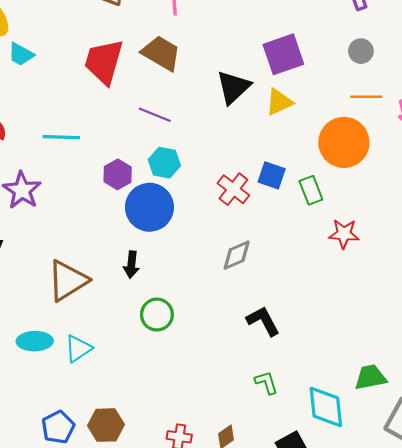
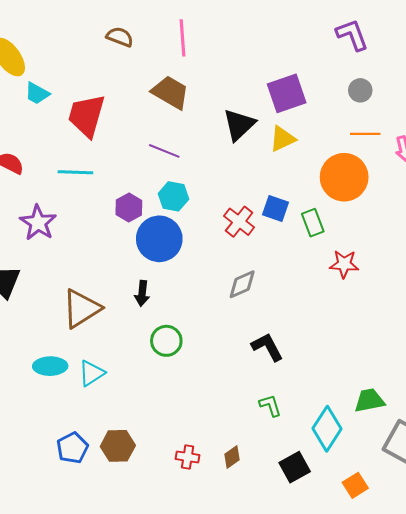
red trapezoid: (104, 62) -> (87, 116), moved
cyan diamond: (326, 407) -> (327, 429), turned 39

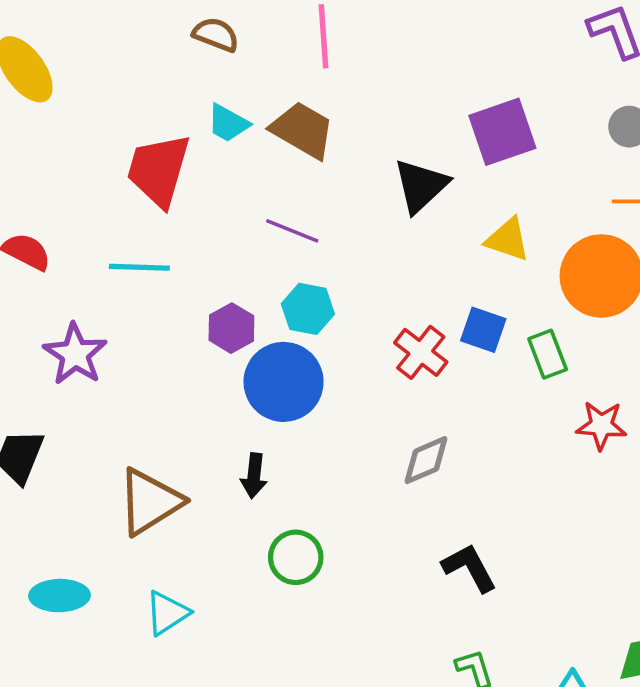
cyan trapezoid: (37, 93) -> (228, 123), moved
yellow triangle: (282, 139) -> (508, 240), moved, turned 44
cyan ellipse: (50, 366) -> (59, 596), moved

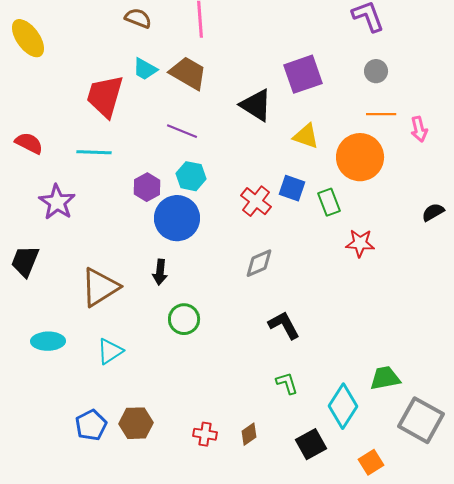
black triangle: (421, 186) -> (256, 105), turned -45

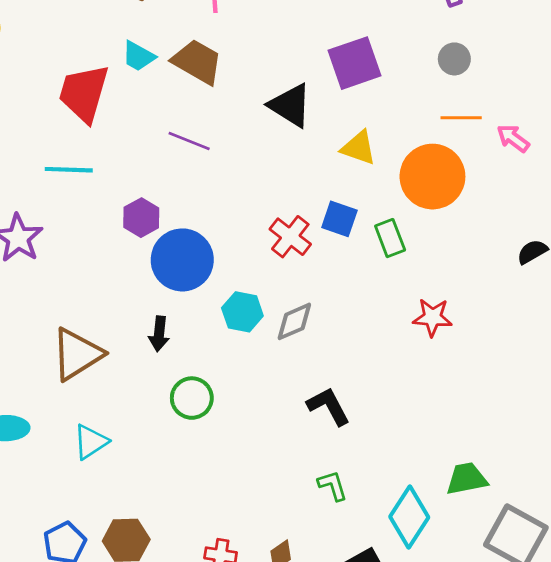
pink arrow: (419, 129) -> (513, 138), turned 140
cyan hexagon: (191, 176) -> (242, 312), moved
red star: (360, 243) -> (432, 317), moved

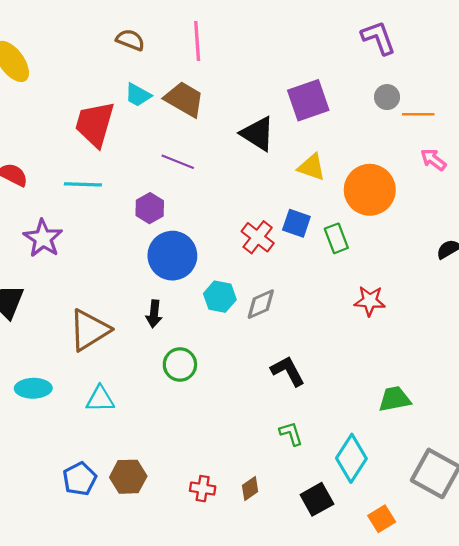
orange line: (461, 118) -> (418, 114), moved
purple hexagon: (141, 218) -> (150, 208), moved
cyan triangle: (91, 442) -> (100, 399), turned 32
green trapezoid: (467, 479) -> (395, 399), moved

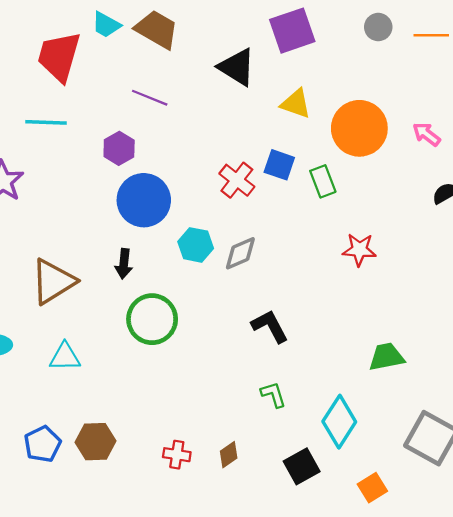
orange line: (418, 114) -> (431, 35), moved
pink arrow: (433, 160) -> (427, 134), moved
green circle: (180, 365) -> (152, 319), size x1.4

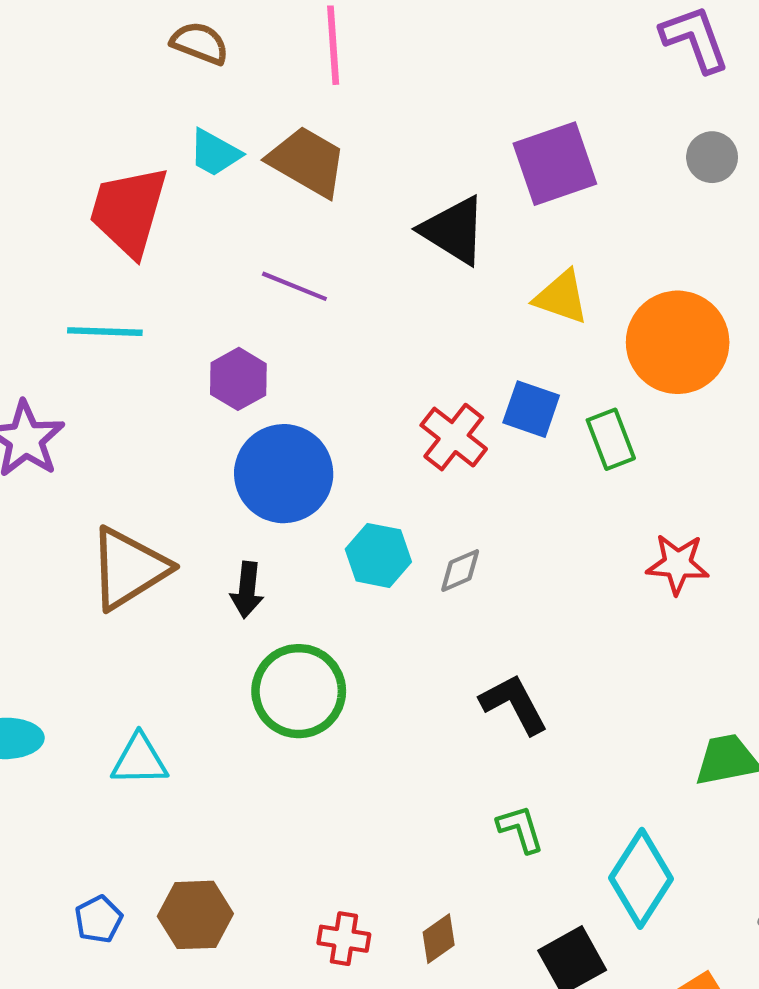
gray diamond: (240, 253) -> (460, 571), size x0.7
brown triangle: (53, 281) -> (129, 568), moved
blue pentagon: (42, 444) -> (98, 919), size x0.7

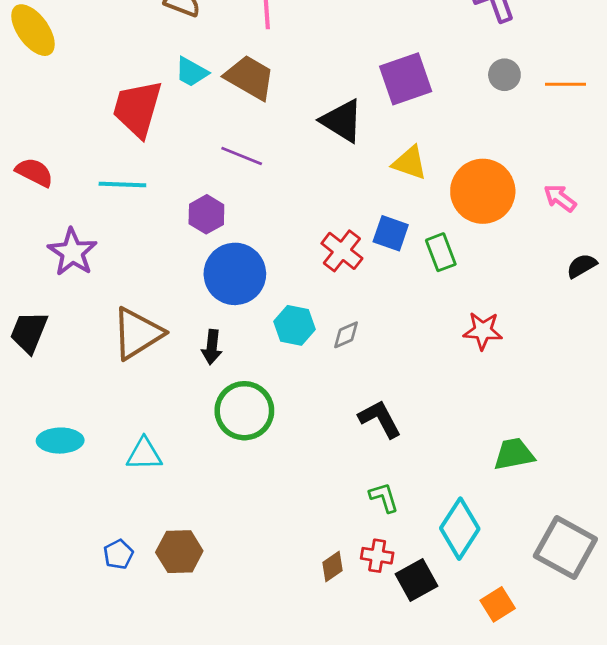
red cross: (344, 939) -> (377, 556), moved

